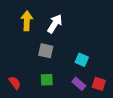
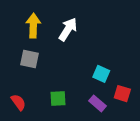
gray square: (46, 51) -> (30, 59), moved
red square: (99, 84) -> (122, 94), moved

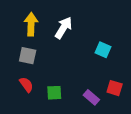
cyan square: (101, 74) -> (103, 50), moved
red semicircle: (18, 102) -> (26, 85), moved

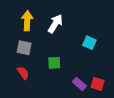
red square: (115, 88) -> (97, 84), moved
green square: (54, 93) -> (54, 63), moved

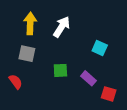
red semicircle: (23, 73) -> (16, 82), moved
purple rectangle: (79, 84) -> (88, 78), moved

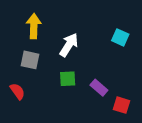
white arrow: (62, 27) -> (69, 45), moved
cyan square: (100, 48) -> (120, 37), moved

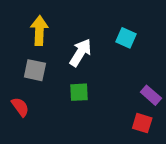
cyan square: (120, 37) -> (126, 38), moved
purple rectangle: (99, 88) -> (151, 95), moved

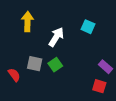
gray square: (35, 70) -> (35, 64), moved
green square: (79, 92) -> (55, 65), turned -32

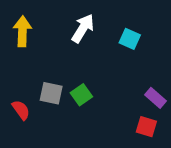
yellow arrow: (28, 22) -> (22, 31), moved
white arrow: (56, 37) -> (83, 28), moved

